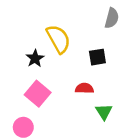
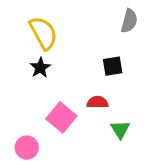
yellow semicircle: (58, 39) -> (43, 33), moved
pink square: (38, 94) -> (61, 117), moved

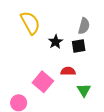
gray semicircle: (129, 21) -> (84, 26), moved
black star: (40, 68) -> (55, 42), moved

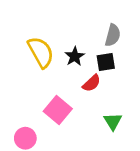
yellow semicircle: (30, 23) -> (41, 52), moved
red semicircle: (68, 71) -> (92, 83), moved, turned 136

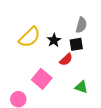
yellow semicircle: (41, 52) -> (29, 37), turned 75
green triangle: (113, 121) -> (81, 87), turned -40

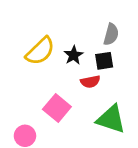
red semicircle: (66, 60) -> (90, 82), turned 32
green triangle: (81, 87) -> (111, 119), size x1.6

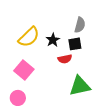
pink square: (57, 108) -> (24, 70), moved
green triangle: (111, 119) -> (80, 86), turned -30

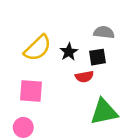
gray semicircle: (80, 25) -> (104, 32), turned -98
pink square: (24, 70) -> (31, 91), turned -36

